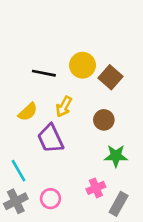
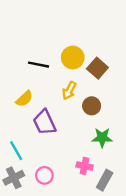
yellow arrow: (64, 107) -> (69, 91), moved
pink cross: (96, 188) -> (85, 166), turned 35

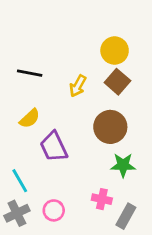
yellow circle: (73, 58) -> (115, 51), moved
black line: (39, 65) -> (30, 73), moved
yellow arrow: (69, 91) -> (78, 86), moved
brown circle: (92, 106) -> (110, 127), size x1.5

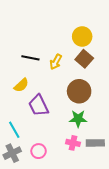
black line: (30, 73) -> (30, 58), moved
green star: (123, 165) -> (78, 119), moved
gray rectangle: (126, 216) -> (95, 143), moved, turned 60

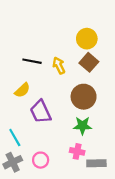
yellow arrow: (56, 62) -> (59, 65), turned 126
gray rectangle: (95, 143) -> (96, 163), moved

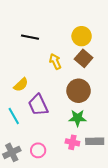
black line: (32, 61) -> (30, 37), moved
cyan line: (15, 137) -> (14, 116), moved
gray rectangle: (96, 163) -> (95, 141), moved

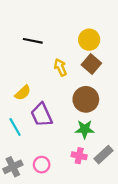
gray rectangle: (95, 141) -> (103, 155), turned -42

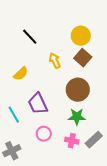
black line: (33, 41) -> (30, 37), turned 36
yellow semicircle: (23, 93) -> (21, 74), moved
pink circle: (42, 165) -> (44, 134), moved

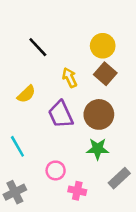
purple trapezoid: (38, 104) -> (61, 114), moved
pink cross: (72, 141) -> (77, 191), moved

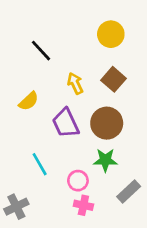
yellow circle: (103, 46) -> (111, 34), moved
cyan line: (17, 146) -> (40, 164), moved
pink circle: (56, 170) -> (78, 181), moved

